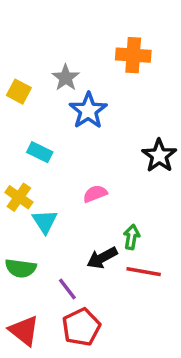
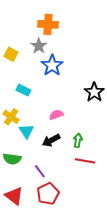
orange cross: (133, 55) -> (48, 24), moved
black arrow: (102, 258) -> (51, 140), moved

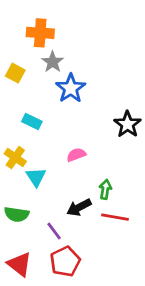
orange cross: (48, 24) -> (40, 33), moved
black arrow: (51, 140) -> (79, 207), moved

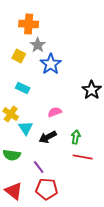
yellow square: (15, 73) -> (19, 56), moved
black arrow: (79, 207) -> (48, 137), moved
red pentagon: (65, 261) -> (47, 189), turned 30

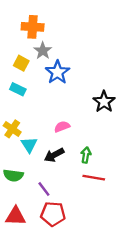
cyan rectangle: (23, 88) -> (18, 89), moved
red triangle: (14, 191) -> (16, 216), turned -36

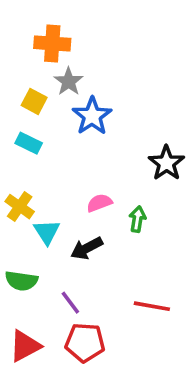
green arrow: (86, 155) -> (137, 219), moved
red line: (94, 178) -> (152, 306), moved
red triangle: (16, 216) -> (25, 346), turned -30

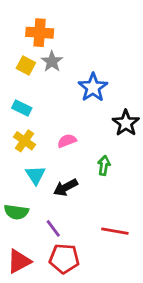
yellow square: (34, 101) -> (26, 66), moved
blue star: (92, 116) -> (93, 87), moved
pink semicircle: (99, 203) -> (67, 141), moved
yellow cross: (20, 207) -> (25, 141), moved

